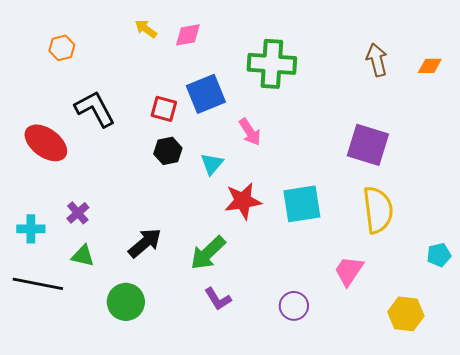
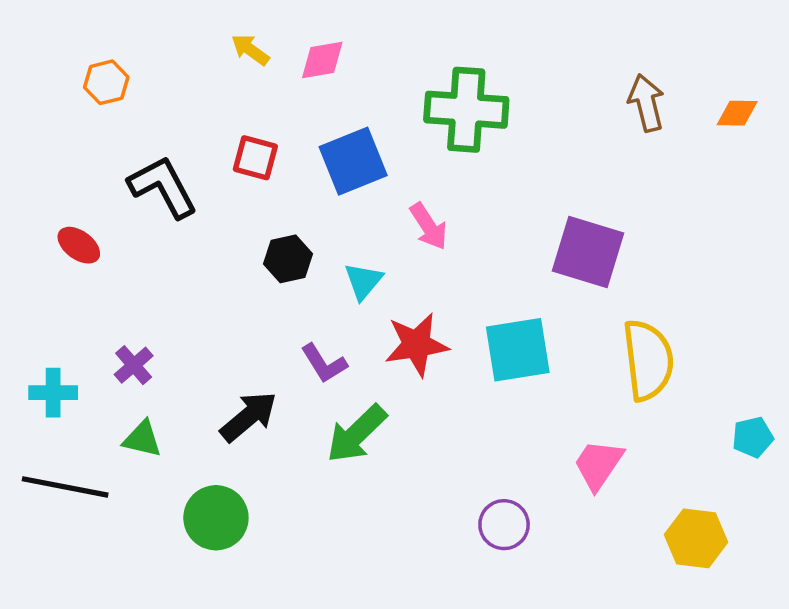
red square: (164, 109) -> (255, 158), moved
red ellipse: (46, 143) -> (79, 245), size x0.6
purple square: (368, 145) -> (588, 252), moved
purple L-shape: (218, 299) -> (324, 363), moved

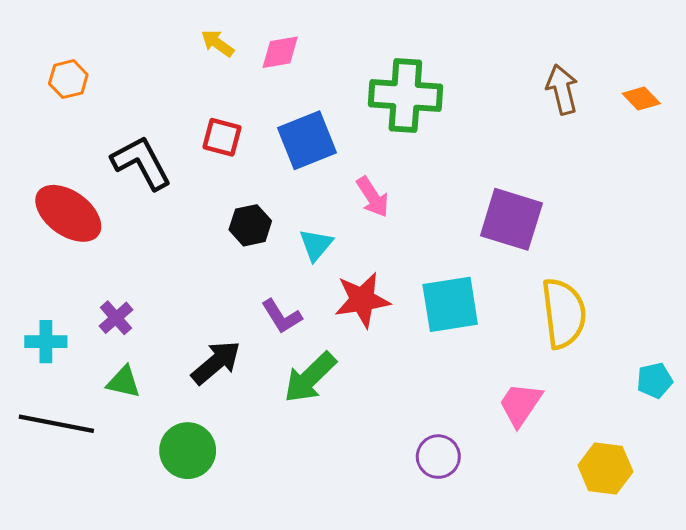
orange hexagon: (106, 82) -> (68, 79), moved
orange diamond: (737, 113) -> (641, 98), turned 45
red ellipse: (79, 245) -> (68, 213), size x1.8

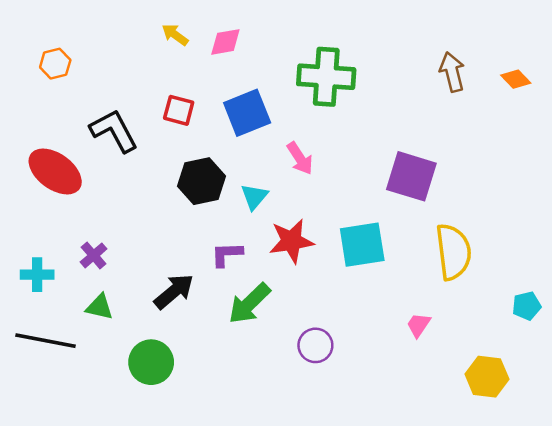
black hexagon: (250, 225) -> (201, 181), size x1.4
purple L-shape: (282, 316) -> (227, 254), turned 120
pink trapezoid: (520, 404) -> (419, 325), size x0.7
purple circle: (438, 457) -> (315, 345), moved

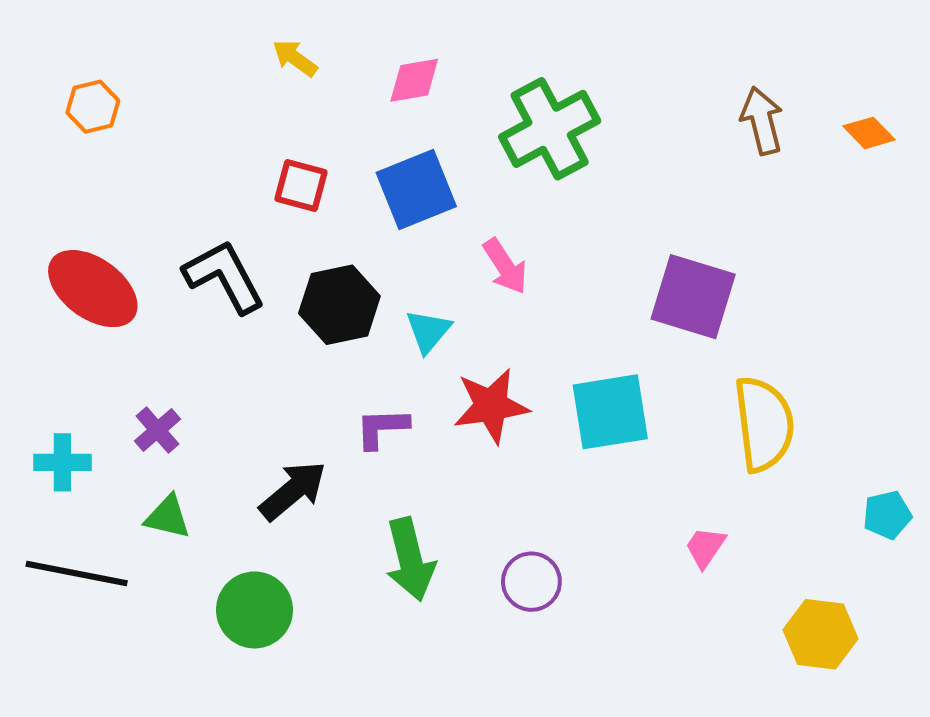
pink diamond: (225, 42) -> (414, 80), moved
green cross: (326, 77) -> (550, 129), turned -32
black L-shape: (114, 131) -> (224, 276), moved
green arrow: (249, 303) -> (410, 559), moved, turned -60

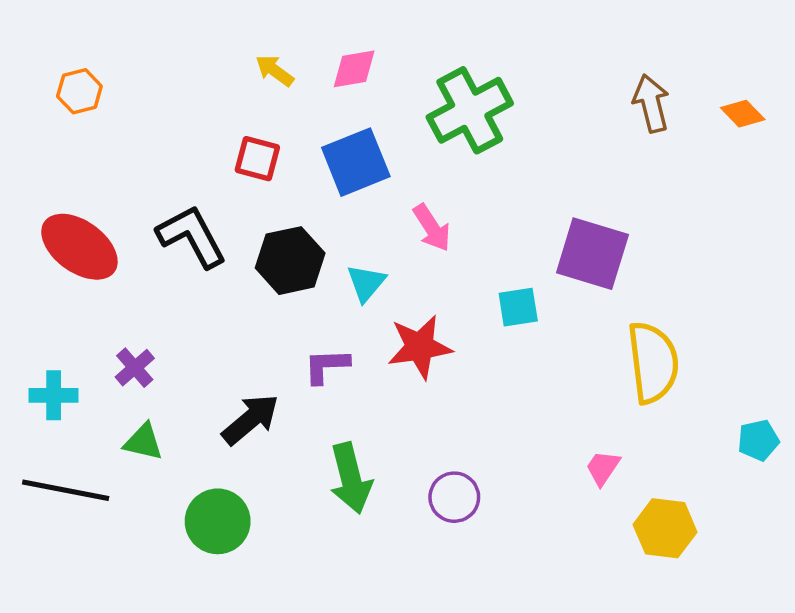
yellow arrow: (295, 58) -> (275, 71), moved
cyan square: (610, 412) -> (518, 307), moved, size x0.6
yellow hexagon: (821, 634) -> (665, 528), moved

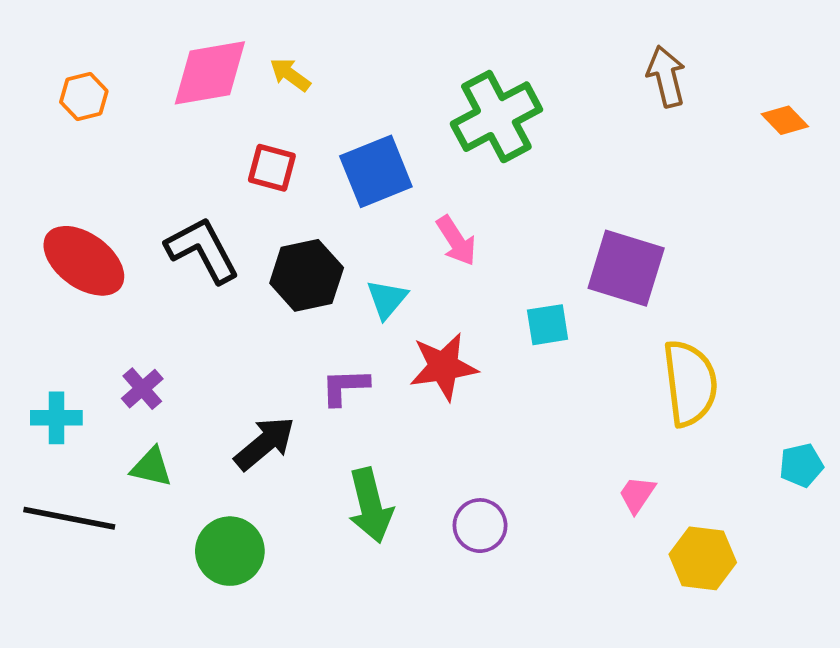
pink diamond: (354, 69) -> (210, 73), moved, size x1.6
brown arrow: (651, 103) -> (666, 76), moved

